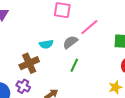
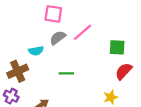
gray semicircle: (70, 42) -> (58, 38), moved
green line: (74, 65) -> (66, 73), turned 64

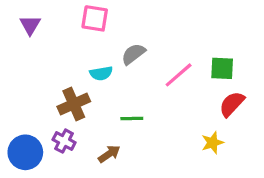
pink square: (53, 14) -> (95, 18), moved
pink line: (83, 32) -> (179, 75), moved
green line: (66, 73) -> (132, 118), moved

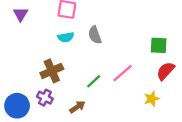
gray semicircle: (133, 54) -> (95, 35), turned -72
cyan semicircle: (101, 73) -> (66, 37), moved
pink line: (179, 75) -> (123, 73), moved
green line: (132, 118) -> (94, 81), turned -42

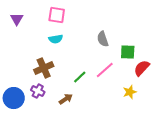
gray semicircle: (95, 35) -> (103, 39), moved
green square: (159, 45) -> (128, 52), moved

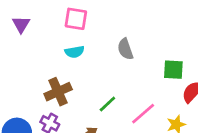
gray semicircle: (103, 39) -> (125, 49), moved
pink line: (105, 70) -> (143, 114), moved

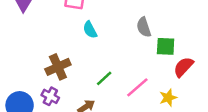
gray semicircle: (125, 49) -> (144, 27), moved
cyan semicircle: (75, 52) -> (90, 30), moved, turned 72

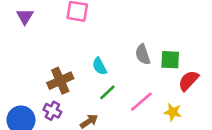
gray semicircle: (144, 27) -> (143, 54), moved
cyan semicircle: (90, 30) -> (99, 66), moved
yellow star: (168, 98) -> (173, 112), turned 30

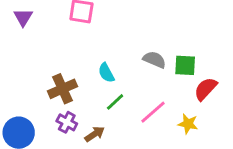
gray semicircle: (143, 54) -> (154, 60), turned 132
purple cross: (52, 111) -> (67, 122), moved

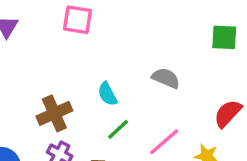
green square: (185, 65) -> (224, 37), moved

